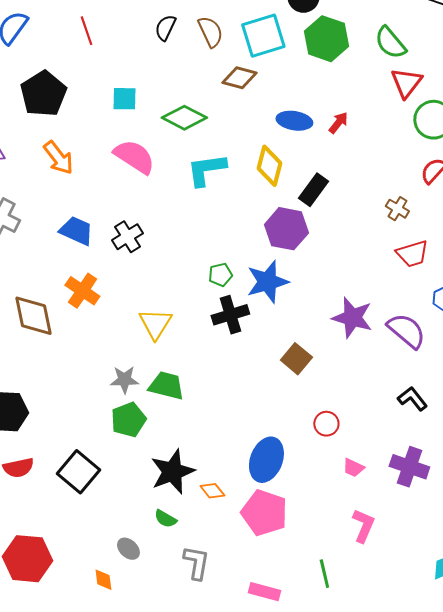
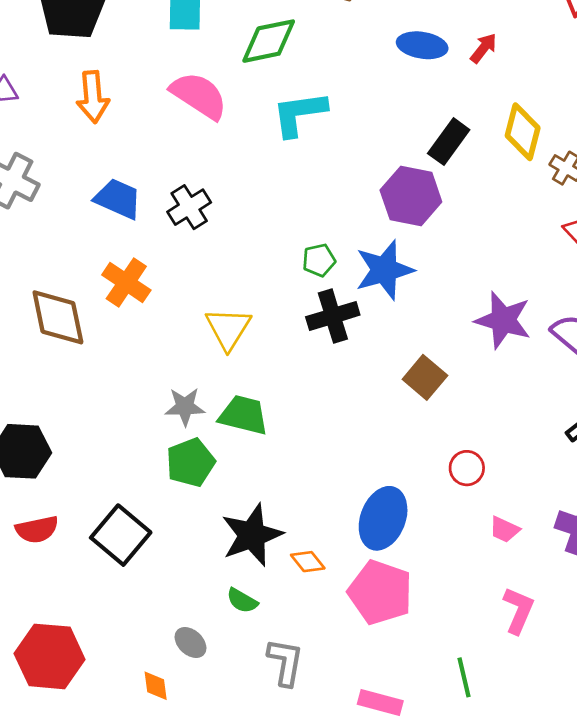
green diamond: (184, 118) -> (269, 41), turned -39
orange arrow: (58, 158) -> (93, 97), turned 33
yellow diamond: (269, 166) -> (523, 132), moved

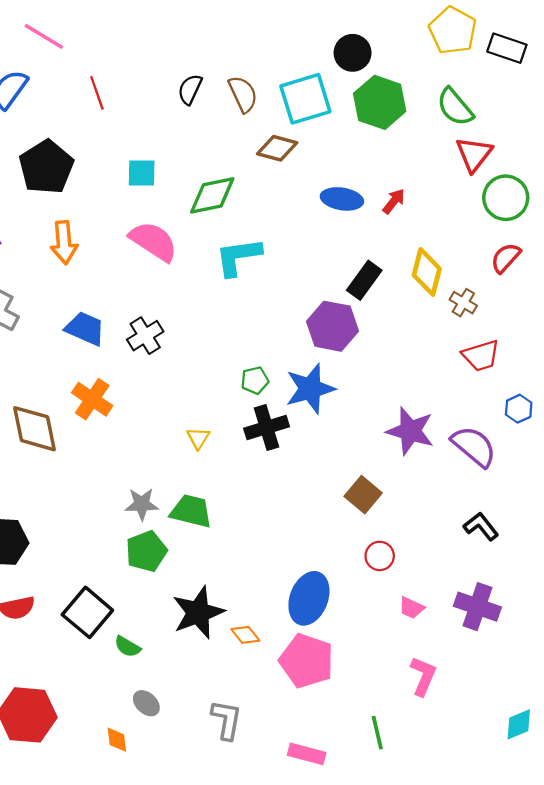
yellow triangle: (228, 329) -> (198, 438), moved, size x0.6
brown square: (425, 377) -> (363, 495), moved
green semicircle: (242, 601) -> (128, 647), moved

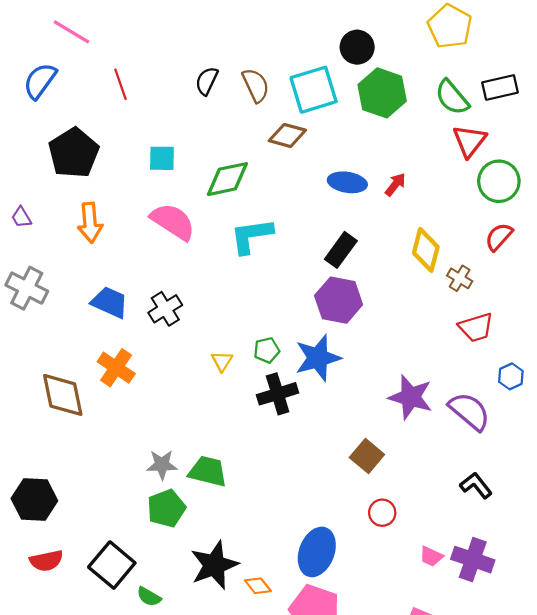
black rectangle: (507, 48) -> (500, 87), moved, turned -32
black rectangle: (364, 280) -> (341, 250), moved
yellow triangle: (198, 438) -> (222, 361), moved
pink trapezoid: (411, 608) -> (431, 556), moved

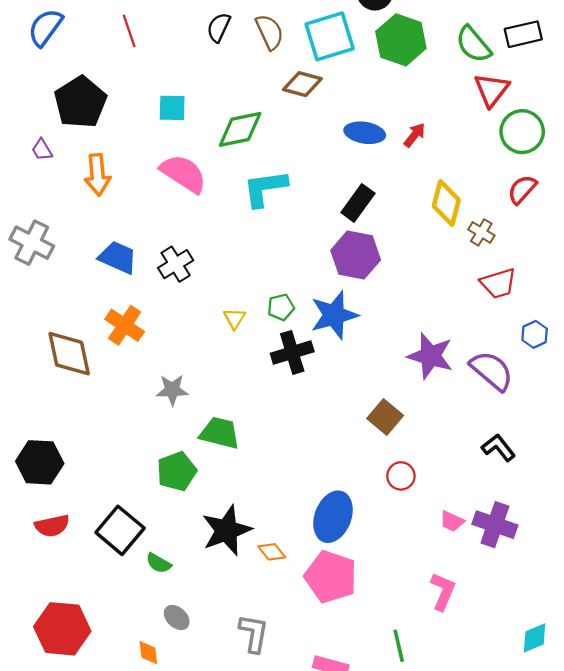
purple trapezoid: (21, 217) -> (42, 150), moved
gray star: (162, 465) -> (172, 390), moved

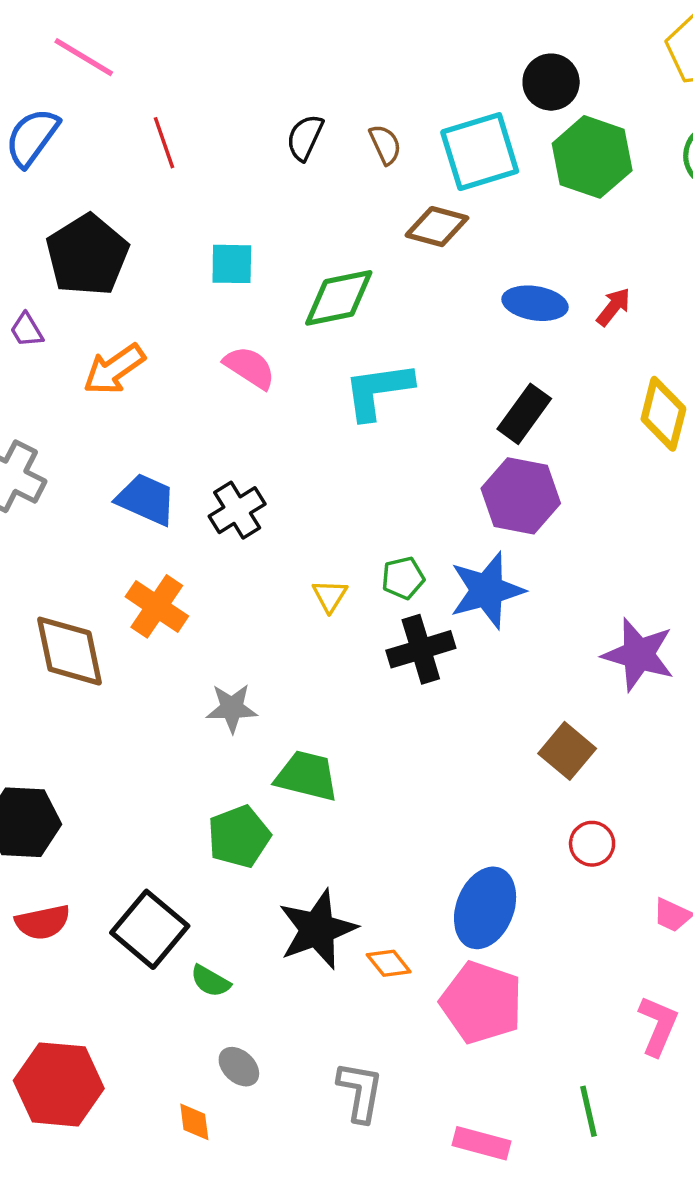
brown semicircle: (270, 32) -> (385, 144), size x0.7
pink semicircle: (183, 174) -> (250, 367), size x0.7
orange arrow: (97, 175) -> (114, 369), turned 60

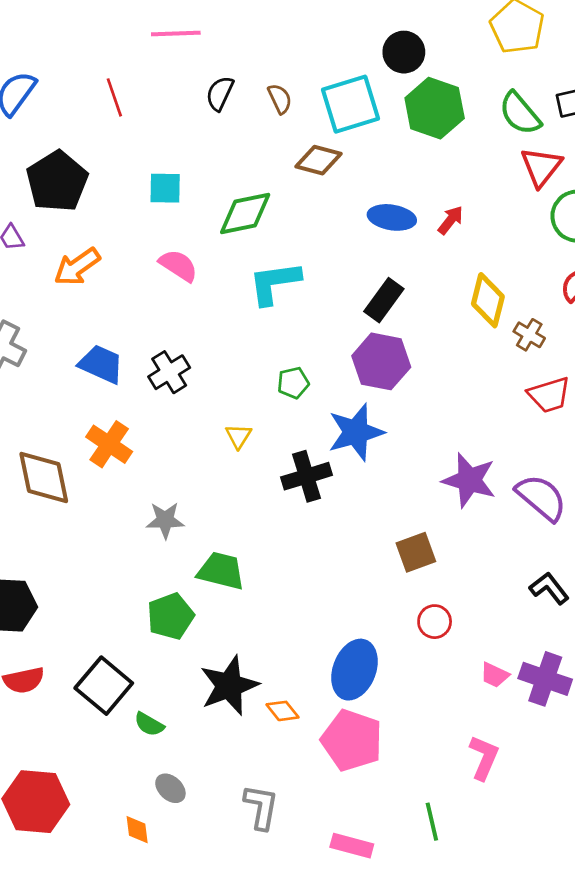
pink line: (84, 57) -> (176, 33), moved, turned -33
green pentagon: (403, 578) -> (293, 383), moved
brown square: (567, 751) -> (416, 552), turned 30

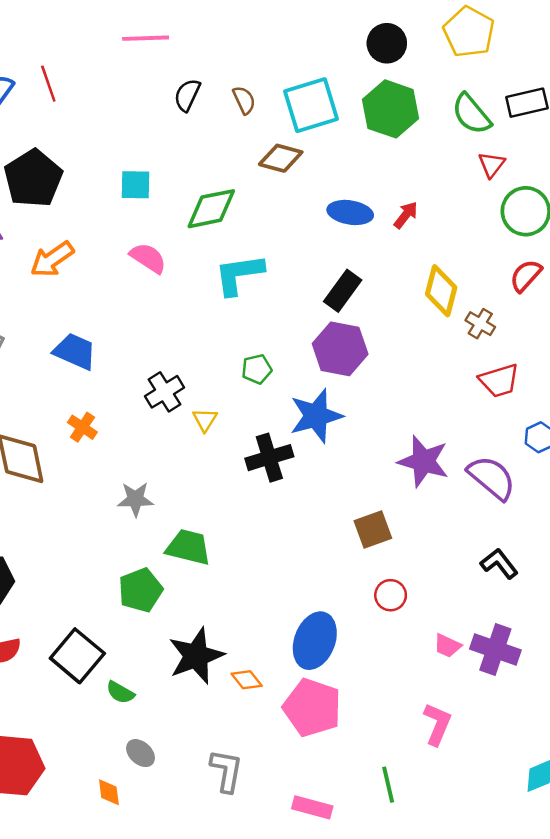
black circle: (404, 52) -> (387, 43), moved
red line: (114, 97) -> (48, 84), moved
red triangle: (541, 167) -> (492, 165), size x0.7
black cross: (169, 372) -> (165, 392), moved
orange cross: (109, 444) -> (82, 427), size x0.7

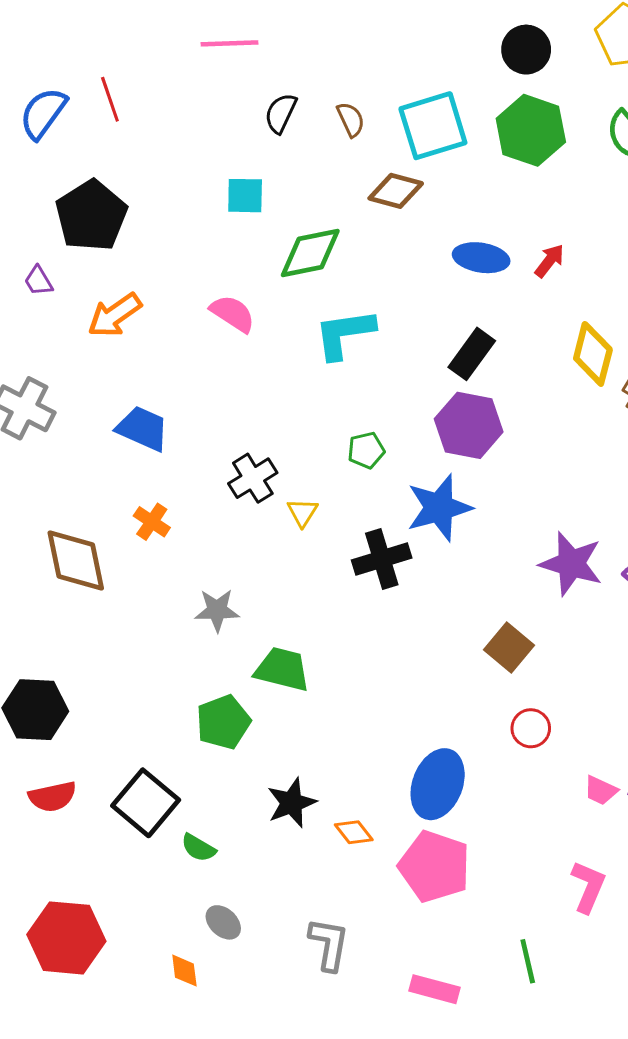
cyan square: (135, 185) -> (245, 196), moved
brown square: (373, 530) -> (509, 647), turned -30
black star: (196, 656) -> (292, 803), size x0.7

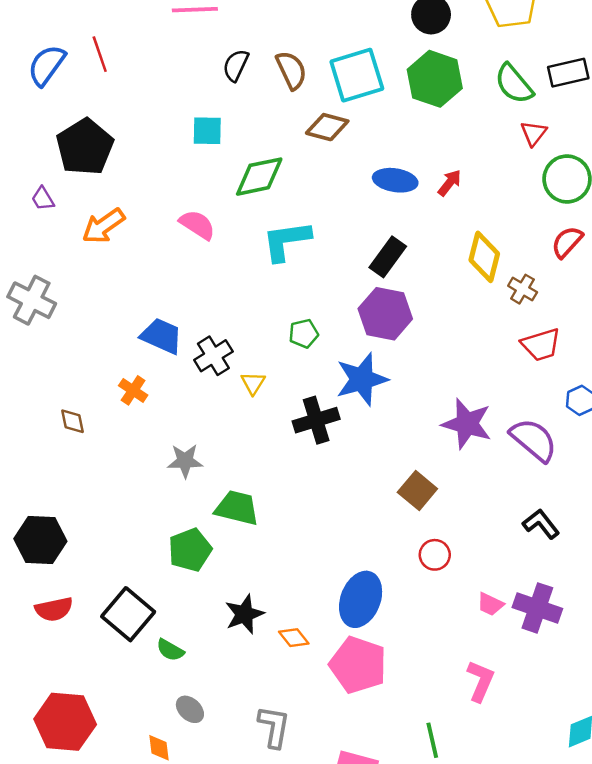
brown semicircle: (351, 119) -> (291, 70), size x1.4
blue trapezoid: (143, 429) -> (162, 336), moved
brown diamond: (76, 561) -> (73, 421), size x0.5

